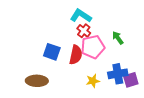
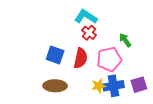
pink pentagon: (93, 47) -> (109, 59), moved
blue cross: (118, 74) -> (113, 86), moved
brown ellipse: (37, 81) -> (55, 86), moved

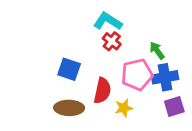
red semicircle: (81, 58) -> (102, 91), moved
blue cross: (113, 86) -> (165, 77), moved

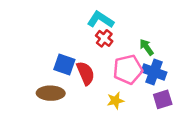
blue cross: (165, 77) -> (154, 72), turned 30
red semicircle: (102, 91) -> (86, 73), moved, turned -35
brown ellipse: (69, 108) -> (51, 93), moved

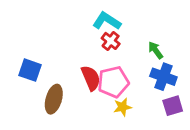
blue square: (64, 65) -> (30, 70), moved
pink pentagon: (128, 69) -> (113, 82), moved
brown ellipse: (51, 93) -> (54, 99), turned -75

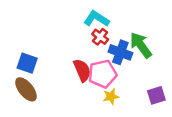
green arrow: (156, 50) -> (141, 45), size x1.6
blue cross: (163, 77) -> (120, 52), moved
brown ellipse: (54, 99) -> (26, 89), moved, turned -55

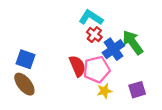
blue cross: (120, 52) -> (113, 49), turned 35
purple square: (156, 95) -> (137, 90), moved

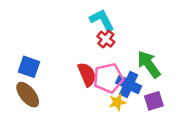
cyan L-shape: (91, 18) -> (102, 20), turned 30
green arrow: (133, 42) -> (149, 64), moved
blue cross: (113, 49) -> (129, 84), moved, turned -30

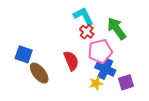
green arrow: (149, 64) -> (117, 29), moved
pink pentagon: (108, 78) -> (100, 51), moved
brown ellipse: (28, 95) -> (39, 73), moved

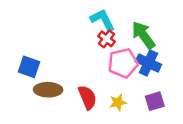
red semicircle: (71, 61) -> (87, 97), moved
blue cross: (105, 69) -> (148, 63), moved
brown ellipse: (39, 73) -> (48, 90), turned -50

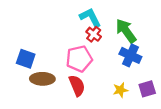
pink pentagon: (123, 63) -> (79, 59), moved
purple square: (155, 101) -> (147, 89), moved
yellow star: (118, 102) -> (120, 90), moved

